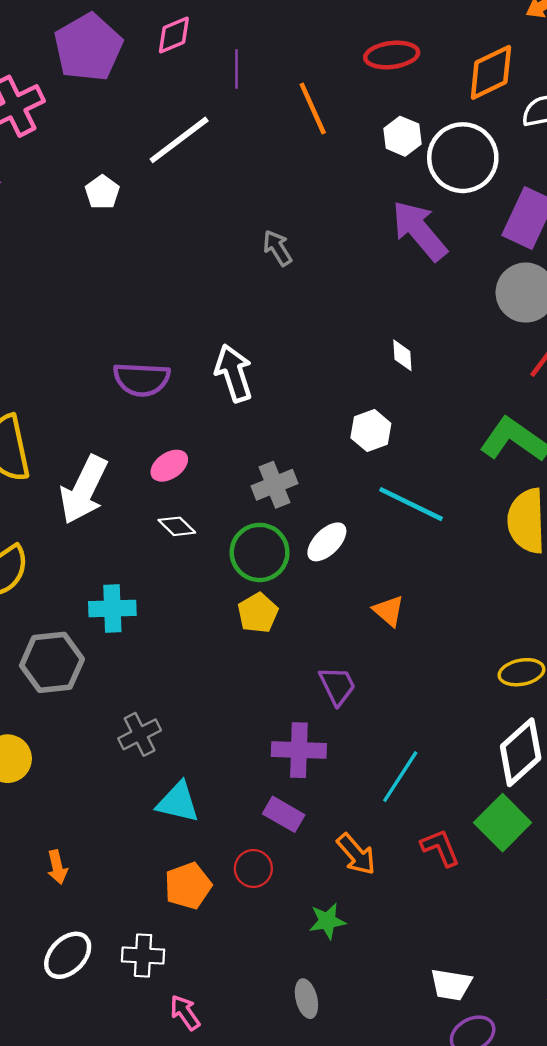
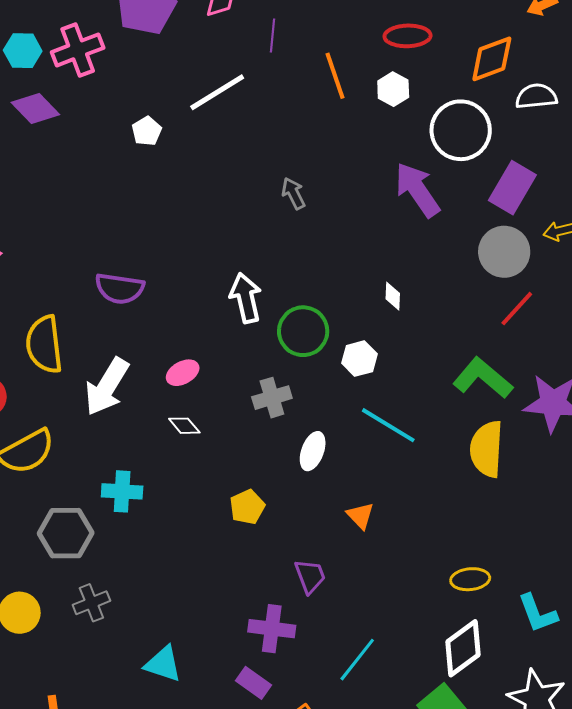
white hexagon: (403, 136) -> (393, 89), moved
purple semicircle: (142, 379) -> (120, 288), moved
white ellipse: (327, 542) -> (313, 451), turned -30
green circle: (260, 552) -> (303, 331), moved
gray cross: (140, 734) -> (91, 603), moved

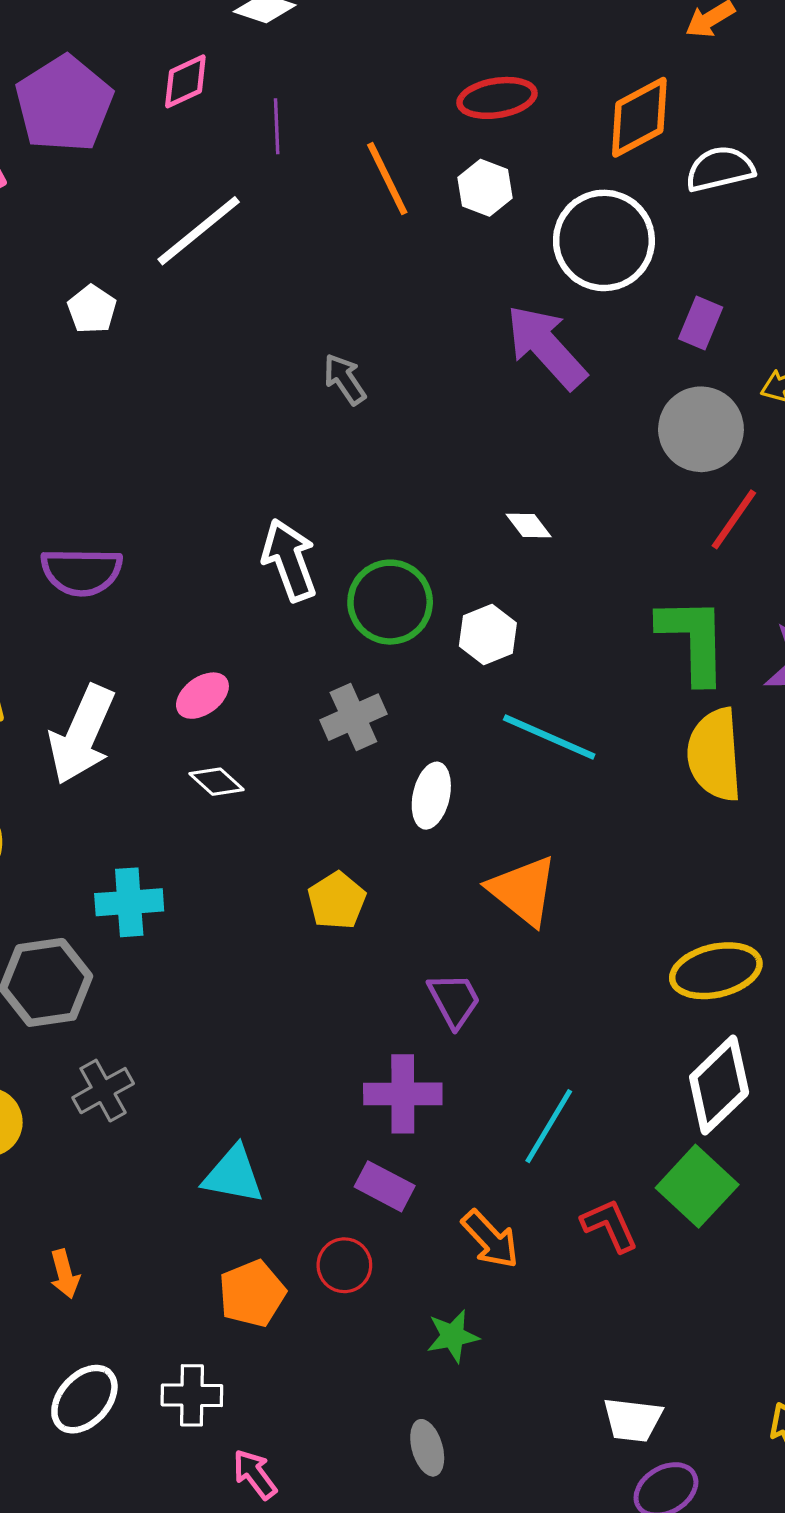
purple rectangle: (512, 188) -> (701, 323), size x0.6
white diamond: (393, 296) -> (529, 526), turned -32
green L-shape: (483, 378) -> (693, 640), turned 56
orange triangle: (360, 516) -> (523, 890), size x1.6
yellow ellipse: (470, 579) -> (716, 971), size x1.4

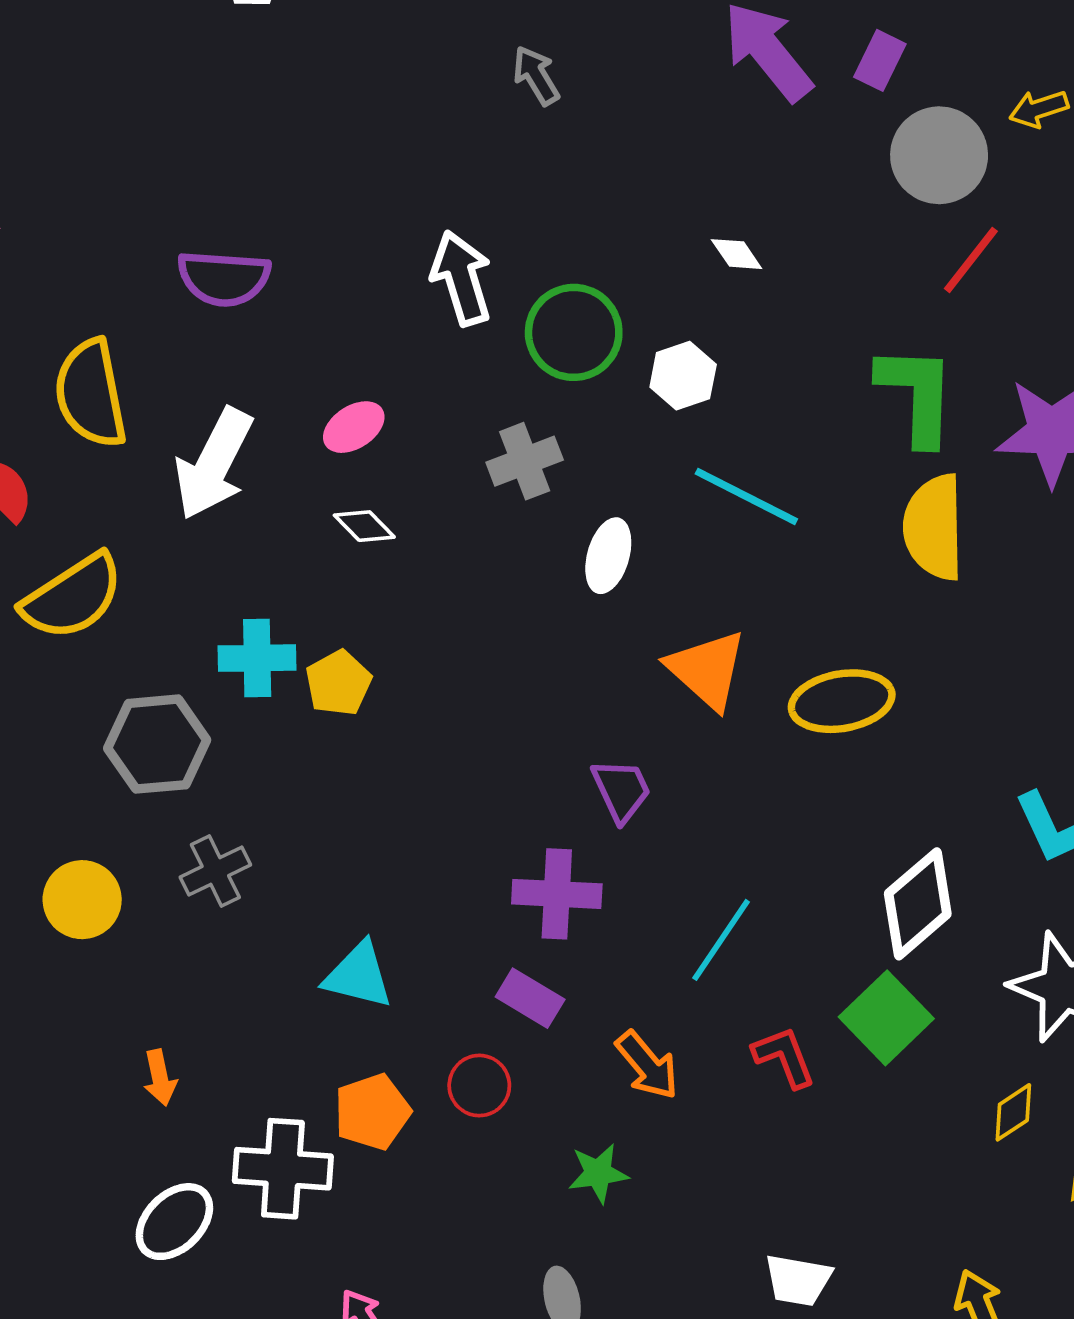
purple rectangle: (701, 323) -> (880, 60), moved
yellow pentagon: (337, 901) -> (338, 683), moved
yellow ellipse: (716, 971) -> (842, 701), moved
white cross: (192, 1395) -> (283, 1169), moved, size x1.4

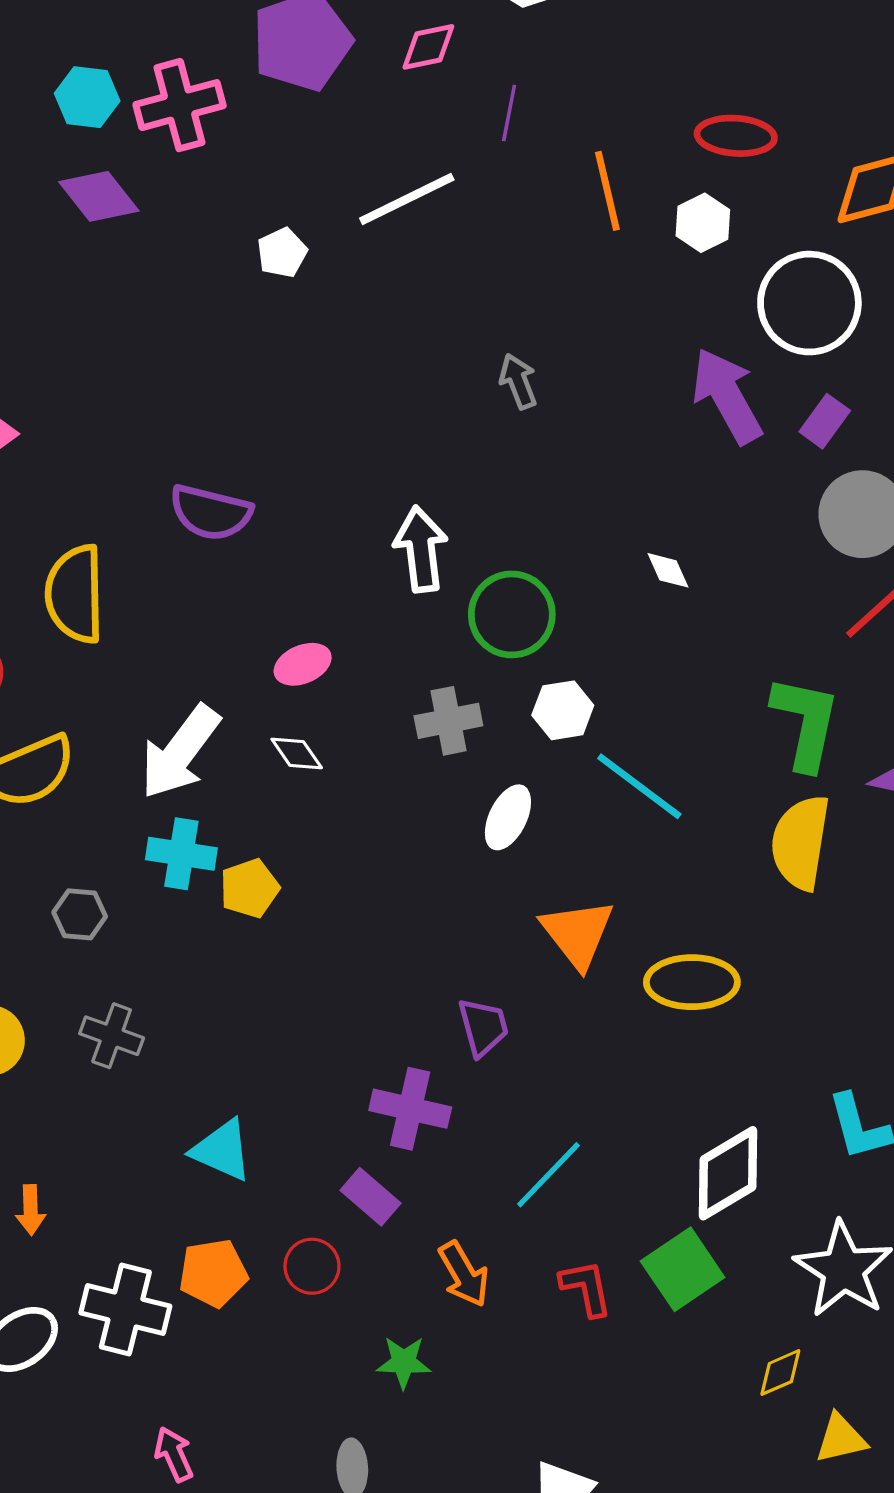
white hexagon: (683, 376) -> (563, 710), moved
white arrow: (214, 464) -> (180, 752), moved
gray hexagon: (157, 744) -> (80, 914), size x0.6
gray cross: (215, 871) -> (112, 1036), turned 36

